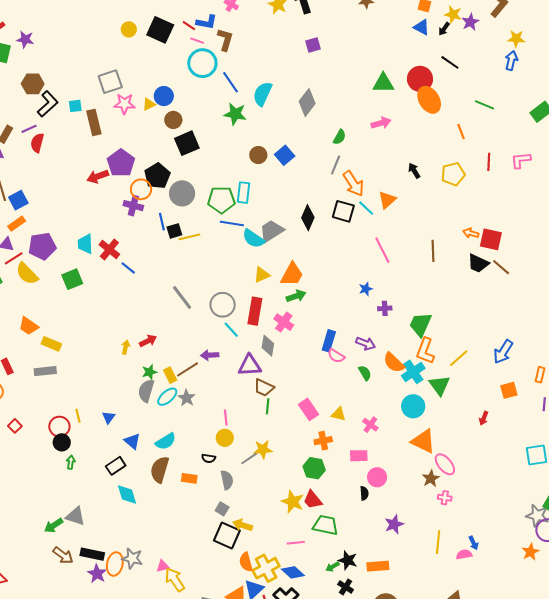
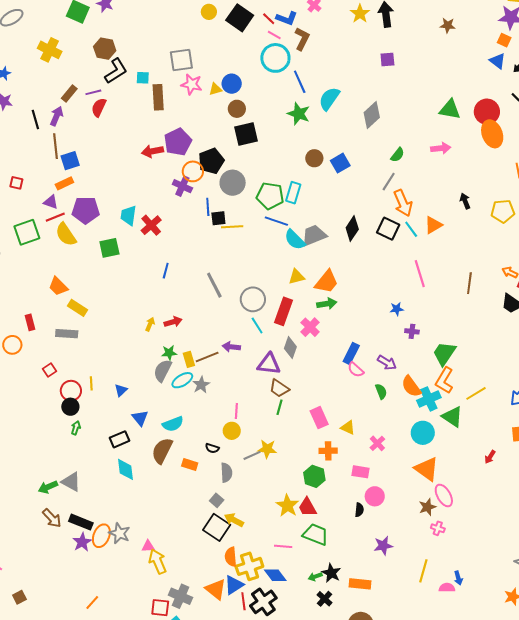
blue line: (128, 268) -> (166, 271), moved, turned 56
green triangle: (439, 385) -> (452, 417), turned -30
red square: (15, 426) -> (50, 370), moved

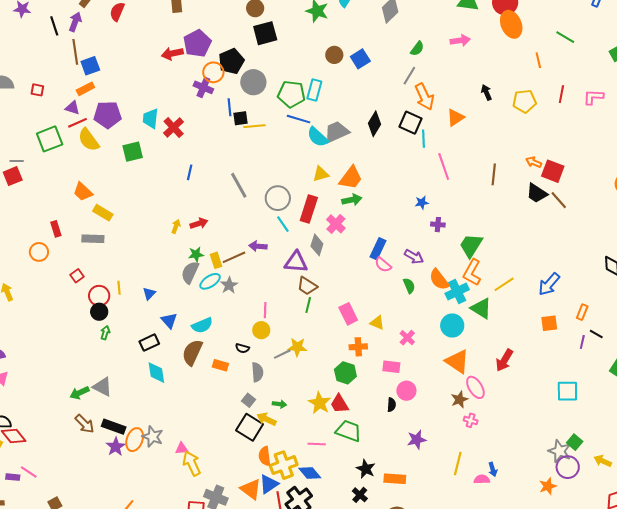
cyan line: (411, 229) -> (424, 139), moved, turned 36
red arrow: (490, 457) -> (504, 360), moved, size x1.6
green arrow: (315, 576) -> (280, 404), moved, turned -152

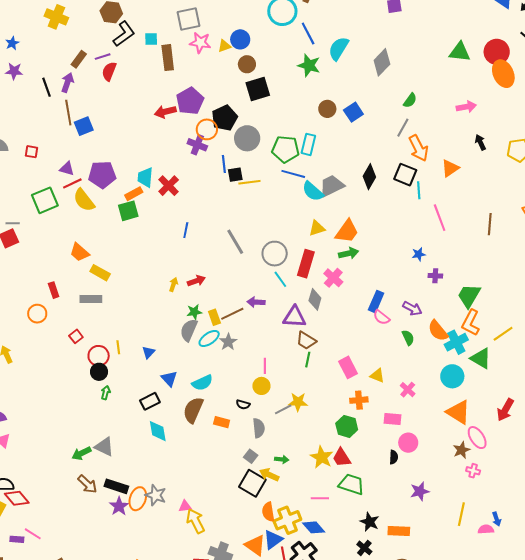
pink arrow: (460, 40) -> (466, 107), moved
orange rectangle: (85, 89) -> (134, 194), moved

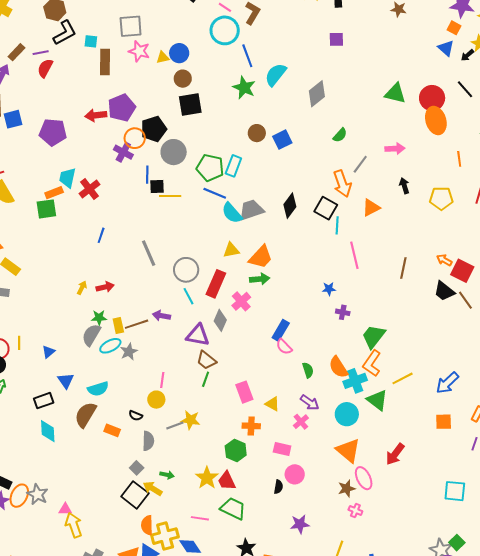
gray line: (403, 128) -> (360, 164), moved
purple pentagon: (102, 175) -> (53, 132), moved
purple arrow: (412, 308) -> (310, 403), moved

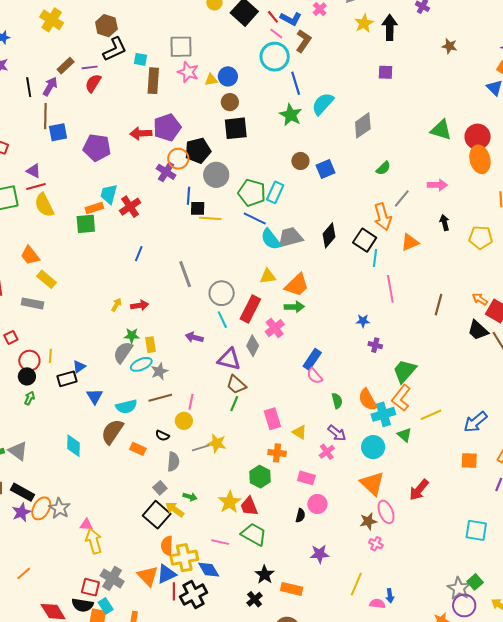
brown line: (137, 324) -> (160, 398), moved
green triangle: (377, 400) -> (404, 435), size x0.7
black rectangle: (44, 401) -> (67, 379), moved

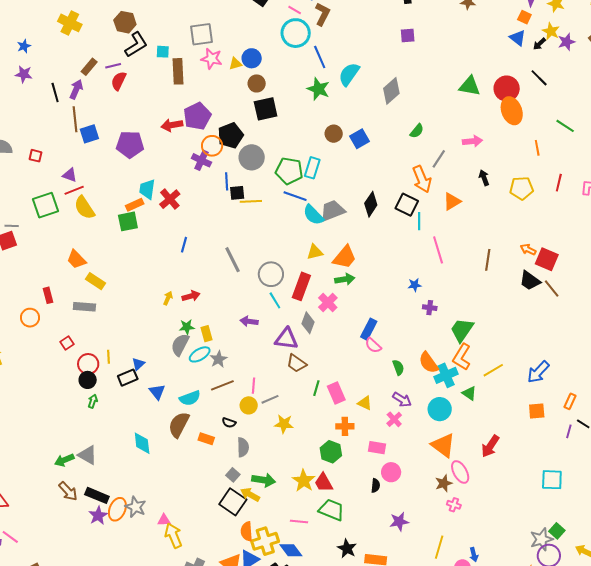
green line: (234, 404) -> (316, 388), moved
gray line: (201, 448) -> (270, 399), moved
green arrow: (190, 497) -> (264, 480), size x1.6
gray star: (459, 588) -> (542, 539), turned 30

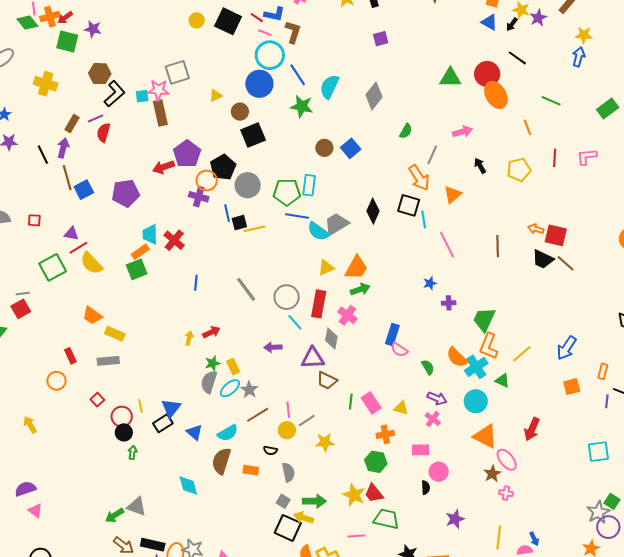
blue circle: (252, 58) -> (259, 84), moved, size x1.4
pink star: (212, 59) -> (158, 90), moved
blue triangle: (138, 364) -> (171, 408), size x1.5

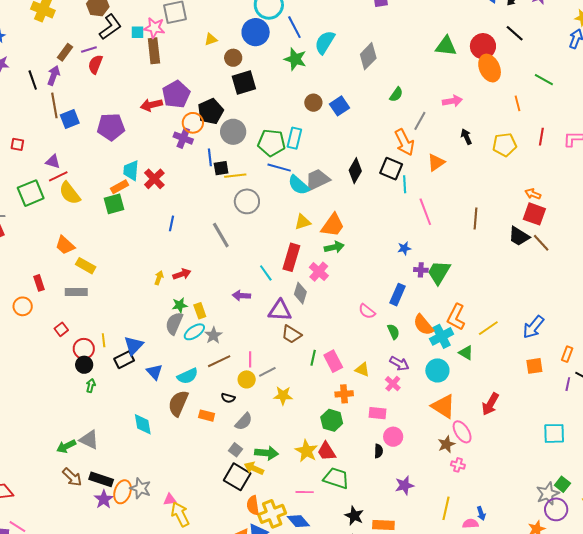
orange arrow: (536, 229) -> (533, 194), moved
gray circle: (287, 297) -> (247, 201), moved
green trapezoid: (484, 319) -> (439, 272), moved
blue rectangle: (392, 335) -> (397, 295), moved
gray semicircle: (288, 472) -> (244, 422), turned 48

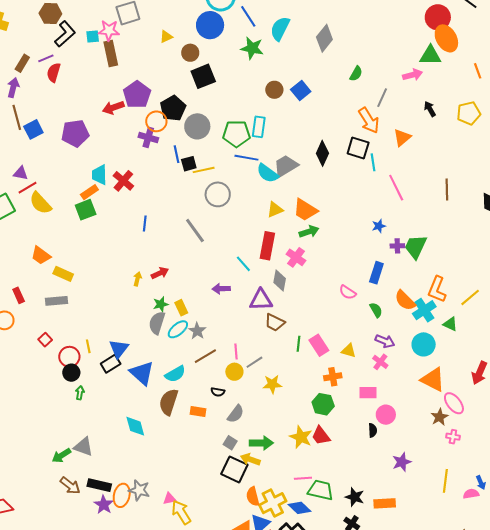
green triangle: (446, 46) -> (430, 55), moved
orange trapezoid: (333, 225) -> (305, 210), turned 92
blue triangle: (154, 372) -> (142, 373), size x1.5
green trapezoid: (336, 478) -> (321, 490), moved

